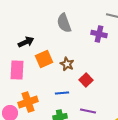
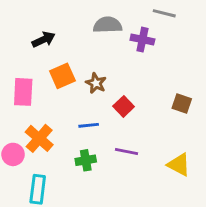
gray semicircle: (64, 23) -> (108, 25), moved, turned 108
black arrow: (26, 42) -> (44, 40), moved
orange cross: (28, 102) -> (39, 138), turned -30

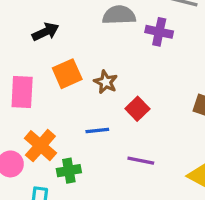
green cross: (86, 160) -> (69, 171), moved

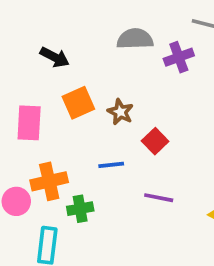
black arrow: (45, 32) -> (55, 57), turned 52
purple cross: (159, 32) -> (179, 57), turned -32
orange cross: (40, 146) -> (49, 181), turned 36

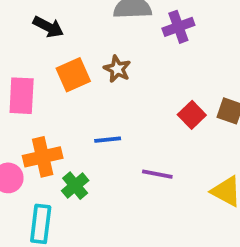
brown star: (120, 112) -> (117, 69), moved
red square: (155, 141) -> (192, 115), moved
green cross: (80, 209) -> (75, 186), turned -30

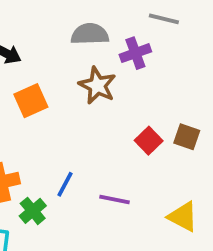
brown star: (117, 69) -> (97, 85), moved, size x1.4
blue line: (108, 140) -> (65, 184), moved, turned -56

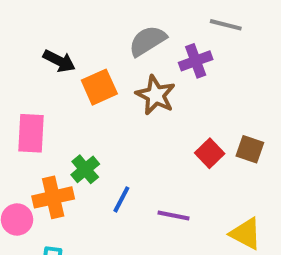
gray semicircle: (90, 34) -> (147, 41), turned -30
orange square: (31, 101) -> (99, 87), moved
green cross: (33, 211) -> (85, 169), moved

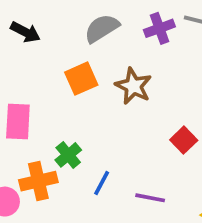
gray semicircle: (147, 41) -> (102, 28), moved
black arrow: (59, 61) -> (25, 32), moved
purple cross: (196, 61) -> (159, 28), moved

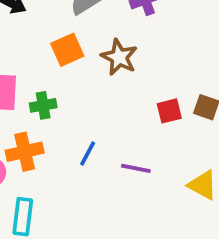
red square: (184, 140) -> (169, 111), turned 30
green cross: (68, 155) -> (43, 105), moved, turned 30

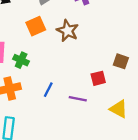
green cross: (43, 105) -> (21, 60), turned 35
red square: (169, 111) -> (98, 78), moved

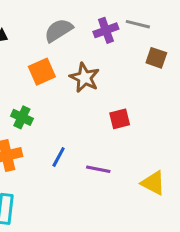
brown square: (121, 61) -> (156, 58), moved
red square: (98, 78) -> (120, 119), moved

